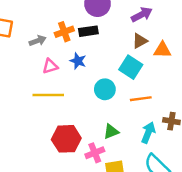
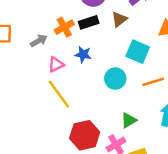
brown triangle: (140, 41) -> (119, 19), moved
yellow line: (48, 95) -> (59, 94), turned 64

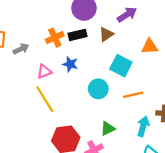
gray arrow: (39, 41) -> (21, 49), moved

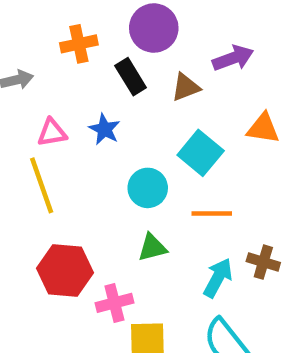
black rectangle: (78, 35) -> (131, 77), turned 60
orange cross: (55, 38) -> (79, 44), moved
green triangle: (108, 129) -> (152, 247), moved

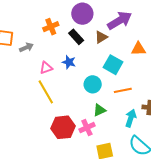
purple arrow: (233, 58) -> (120, 20), size x1.4
pink cross: (114, 303) -> (87, 128), moved

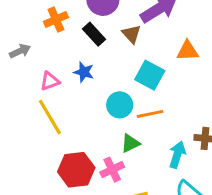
brown triangle: (101, 37) -> (131, 34), turned -40
orange line: (123, 90) -> (150, 114), moved

